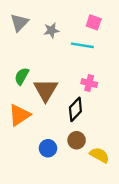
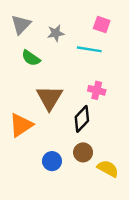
green semicircle: (22, 76) -> (31, 58), moved, turned -84

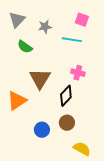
yellow semicircle: (108, 169) -> (82, 149), moved

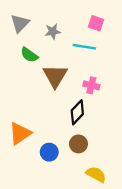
brown triangle: (40, 79) -> (55, 76), moved
orange triangle: (17, 101) -> (20, 133), moved

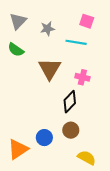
green semicircle: (29, 55) -> (16, 50), moved
orange triangle: (20, 133) -> (18, 149), moved

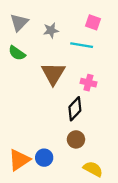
blue circle: (44, 138) -> (44, 158), moved

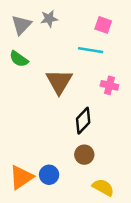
gray star: (51, 30) -> (49, 19), moved
pink cross: (88, 83) -> (109, 85), moved

